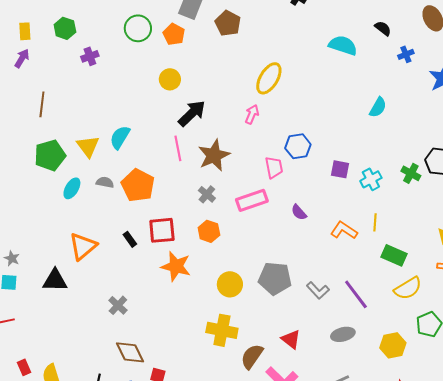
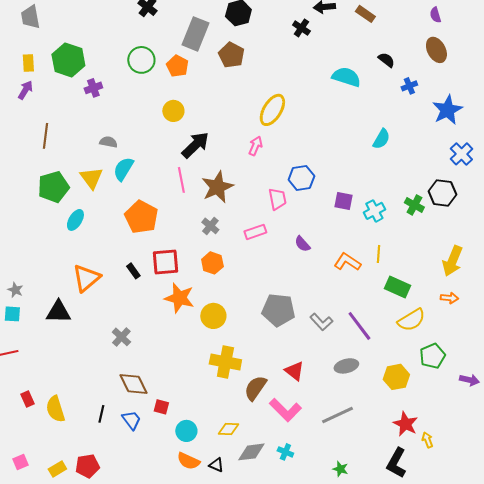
green hexagon: (65, 28) -> (68, 60), size x1.5
gray semicircle: (105, 182) -> (108, 142), moved
pink rectangle: (252, 200) -> (255, 232), size x0.7
yellow circle: (230, 284) -> (213, 316), moved

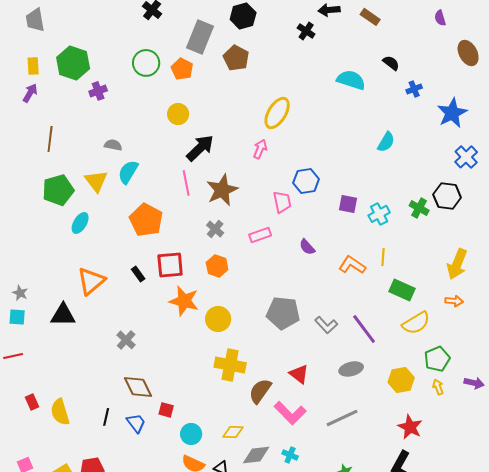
brown ellipse: (436, 50) -> (468, 53), moved
yellow arrow: (427, 440) -> (438, 387), moved

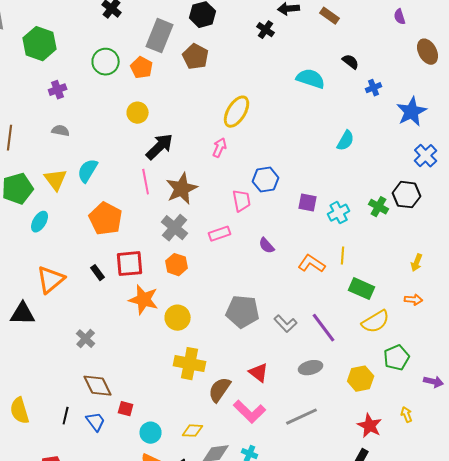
green hexagon: (73, 63) -> (40, 44), moved
gray semicircle: (113, 145) -> (61, 131), moved
gray cross: (215, 229) -> (175, 228), size x1.5
yellow arrow: (457, 264) -> (417, 263), size x0.6
yellow arrow: (438, 387) -> (407, 415), moved

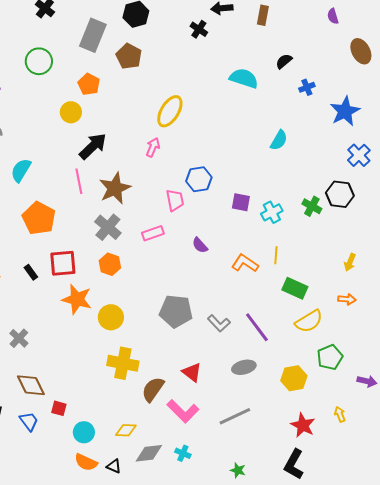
brown rectangle: (330, 16) -> (263, 15), turned 66
black semicircle: (351, 62) -> (284, 61), turned -78
orange pentagon: (142, 68) -> (89, 84), moved

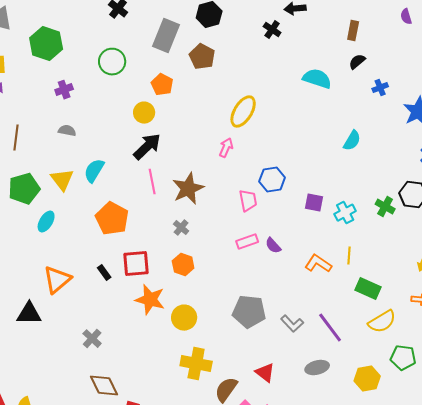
brown rectangle: (263, 15) -> (353, 31), moved
black arrow: (93, 146) -> (147, 147), moved
gray cross: (108, 227) -> (181, 228), size x0.6
pink rectangle: (153, 233) -> (247, 242), moved
green pentagon: (330, 357) -> (403, 358), turned 30

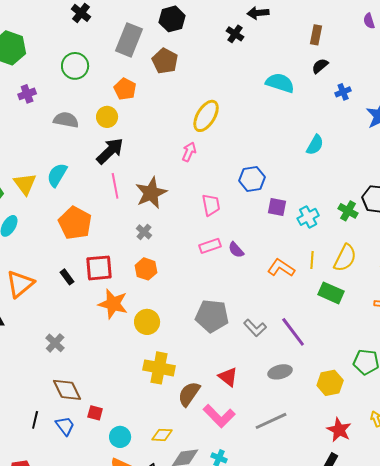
gray semicircle: (67, 131) -> (66, 120), moved, size x1.4
blue hexagon: (272, 180) -> (252, 179), moved
yellow semicircle: (382, 322) -> (345, 258), moved, turned -32

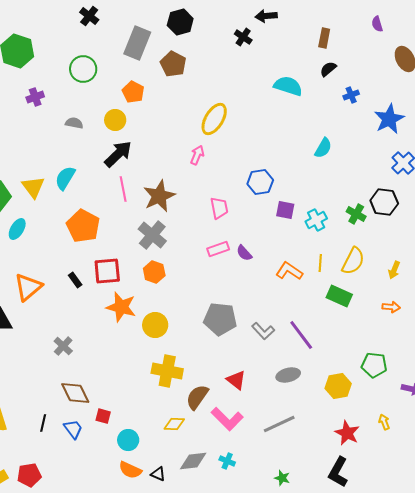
gray semicircle: (66, 120) -> (74, 123), size x0.7
gray cross: (144, 232) -> (152, 235), size x1.8
yellow diamond: (162, 435) -> (174, 424), moved

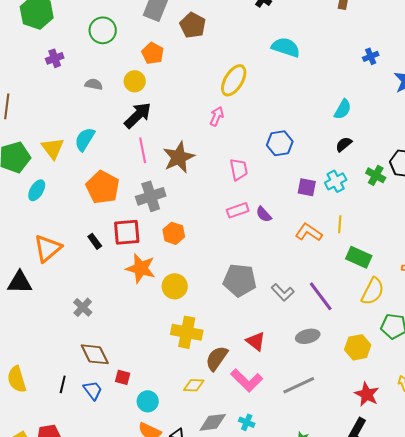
black semicircle: (328, 69) -> (344, 144), moved
cyan semicircle: (288, 86) -> (286, 47), moved
purple square: (285, 210) -> (307, 187), moved
gray cross: (152, 235) -> (151, 196), moved, turned 32
yellow semicircle: (353, 261) -> (373, 291), moved

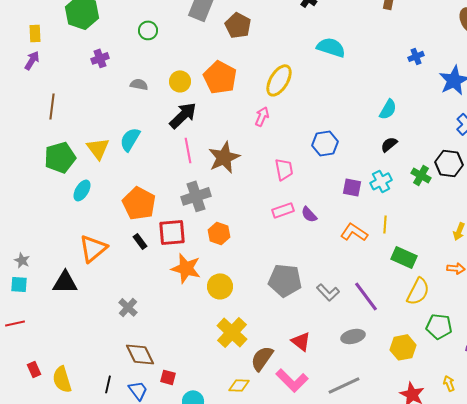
green circle: (103, 30) -> (148, 30), size x0.7
orange pentagon: (153, 53) -> (220, 77), moved, size x1.5
orange pentagon: (103, 187) -> (139, 203), moved
yellow cross: (187, 332) -> (232, 332), turned 32

